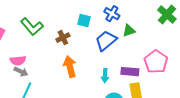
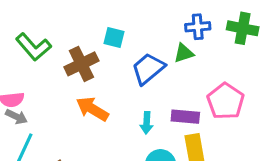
blue cross: (112, 14) -> (198, 27), moved, turned -35
green cross: (167, 15) -> (243, 28), turned -30
brown cross: (63, 38) -> (81, 64), size x1.5
orange arrow: (70, 67) -> (92, 109), turned -45

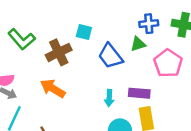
blue trapezoid: (148, 69) -> (110, 56), turned -88
pink pentagon: (226, 101) -> (168, 63), moved
orange arrow: (92, 109) -> (53, 88), moved

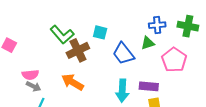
green L-shape: (22, 39) -> (62, 35), moved
cyan arrow: (109, 98) -> (122, 91), size x1.5

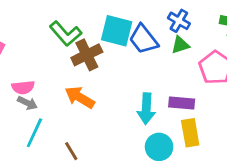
blue cross: (157, 25) -> (179, 21), moved, turned 35
cyan square: (100, 32) -> (117, 31), size x1.6
blue trapezoid: (123, 54) -> (143, 39), moved

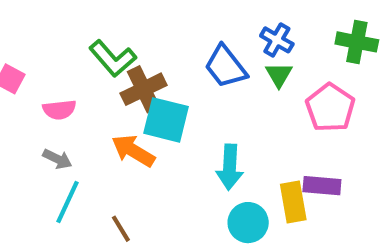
cyan square: (117, 31) -> (166, 120), moved
green triangle: (180, 45) -> (279, 75), turned -42
pink semicircle: (23, 87) -> (59, 110), moved
purple rectangle: (182, 103) -> (322, 186), moved

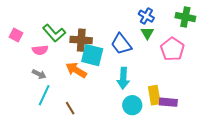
green L-shape: (113, 58) -> (54, 33), moved
blue trapezoid: (226, 67) -> (121, 44), moved
brown cross: (143, 89) -> (81, 40), turned 30
purple rectangle: (322, 186) -> (168, 102), moved

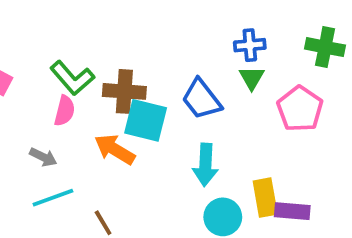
blue cross: (146, 16) -> (250, 45), turned -35
pink semicircle: (40, 50) -> (64, 111), moved, turned -70
cyan line: (44, 95) -> (53, 198), turned 45

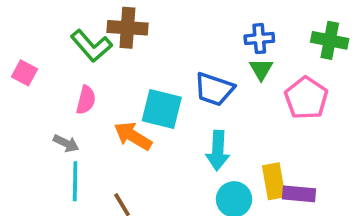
green L-shape: (72, 78) -> (91, 46), moved
brown cross: (124, 91) -> (127, 28), moved
blue trapezoid: (202, 99) -> (214, 89), turned -33
cyan line: (53, 198) -> (75, 181), turned -69

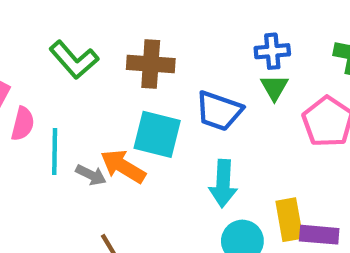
brown cross: (127, 28) -> (151, 64), moved
pink semicircle: (86, 100) -> (23, 124), moved
gray arrow: (66, 143) -> (91, 175), moved
cyan line: (75, 181) -> (55, 151), moved

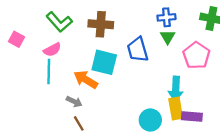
blue trapezoid: (219, 111) -> (138, 50), turned 55
pink semicircle: (23, 124) -> (52, 50), moved, turned 48
gray arrow: (91, 175) -> (74, 102), moved
cyan arrow: (223, 183) -> (176, 89), moved

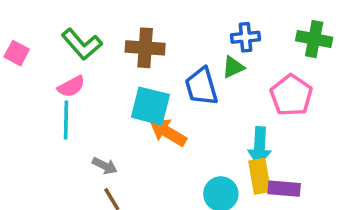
green triangle: (168, 37) -> (233, 67), moved, turned 35
pink square: (17, 39) -> (17, 53), moved
orange arrow: (86, 80) -> (168, 132), moved

